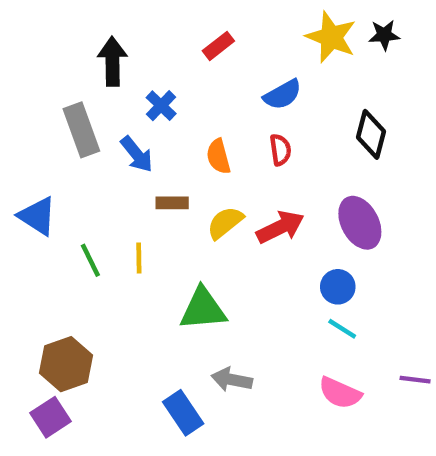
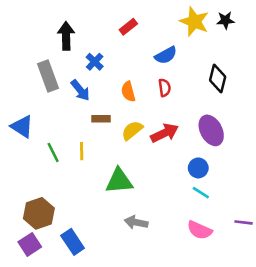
blue rectangle: (183, 413) -> (73, 242), moved

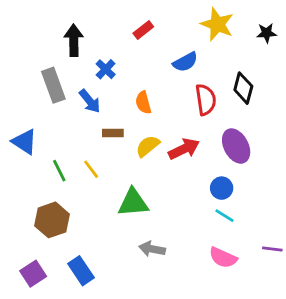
black star: (225, 20) -> (267, 33), moved
red semicircle: (165, 88) -> (206, 100), moved, size x1.5
yellow line: (82, 151) -> (91, 169), turned -36
brown hexagon: (39, 213) -> (52, 220), moved

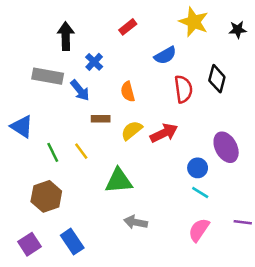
gray rectangle: (53, 85) -> (48, 76), turned -60
purple ellipse: (236, 146) -> (226, 147), moved
pink semicircle: (223, 258) -> (199, 230), turned 100

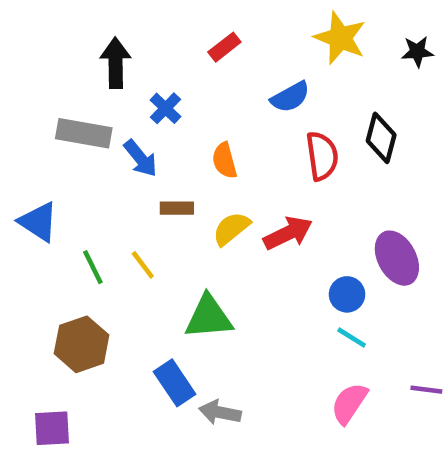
gray arrow: (136, 222) -> (220, 412), moved
blue rectangle: (72, 242) -> (175, 383), moved
purple square: (30, 244) -> (52, 428), turned 30

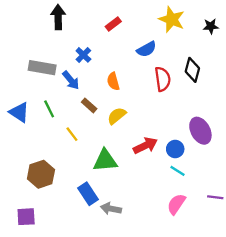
black arrow: (116, 63) -> (58, 17), moved
brown rectangle: (177, 208) -> (89, 105), turned 42
red arrow: (288, 233) -> (145, 146), moved
green line: (93, 267) -> (49, 109), moved

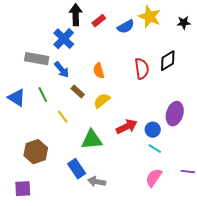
black arrow: (58, 17) -> (76, 15), moved
blue semicircle: (147, 49) -> (126, 27), moved
blue cross: (83, 55) -> (64, 39), moved, size x1.5
black diamond: (192, 70) -> (168, 61), turned 45
purple ellipse: (200, 131) -> (175, 114), turned 45

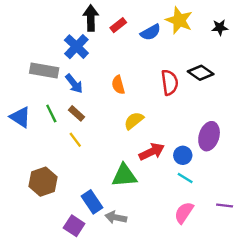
black diamond: (168, 61) -> (201, 73), turned 65
brown rectangle: (78, 92) -> (76, 113), moved
yellow semicircle: (102, 101) -> (134, 121), moved
green triangle: (92, 140) -> (124, 176), moved
purple square: (23, 189) -> (74, 226), moved, turned 36

